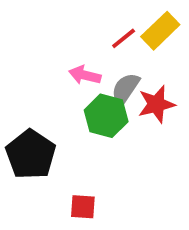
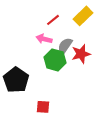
red line: (124, 38) -> (53, 20), moved

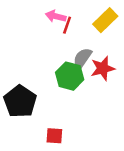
red line: (53, 20) -> (67, 25), turned -32
pink arrow: (44, 39) -> (56, 16), moved

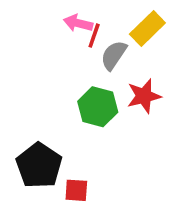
gray semicircle: (82, 58) -> (114, 55), moved
black pentagon: (20, 101) -> (39, 165), moved

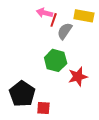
yellow rectangle: (147, 28) -> (84, 16), turned 54
red star: (144, 96) -> (78, 77), moved

